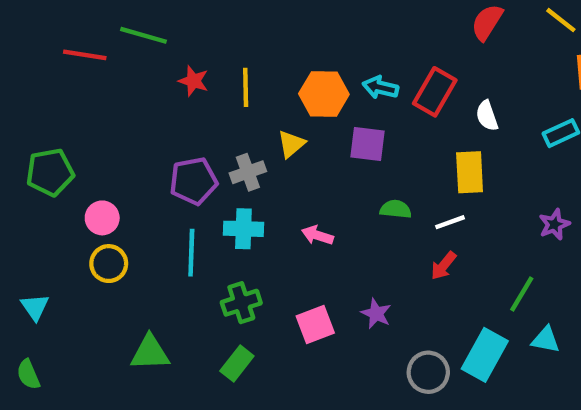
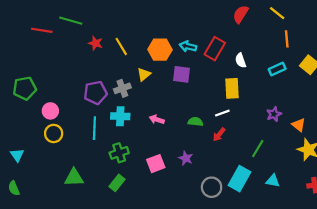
yellow line: (246, 87) -> (121, 46), turned -30
green semicircle: (396, 209) -> (195, 122), moved
cyan triangle: (546, 340) -> (273, 181), moved

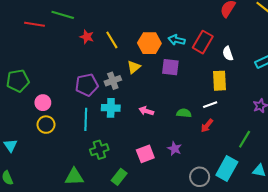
green cross: (119, 153) -> (99, 150), moved
green triangle: (74, 178) -> (74, 177), moved
green rectangle: (117, 183) -> (119, 177), moved

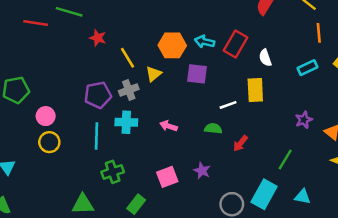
yellow line: (112, 40) -> (128, 58), moved
white line: (210, 105) -> (228, 105), moved

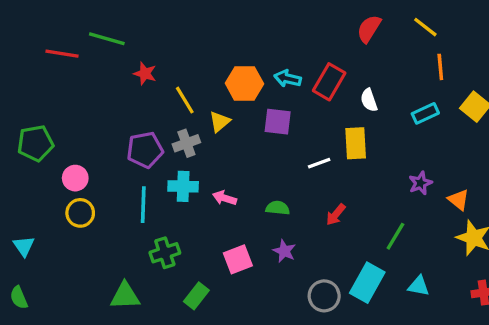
pink arrow: (168, 126) -> (225, 198), moved
green semicircle: (213, 128) -> (278, 208), moved

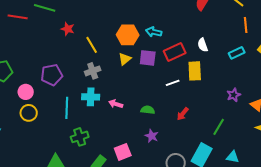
red rectangle: (329, 82) -> (175, 52), moved, turned 35
yellow triangle: (220, 122) -> (125, 59), moved
purple pentagon: (145, 150) -> (52, 75), moved
pink square: (238, 259) -> (123, 152), moved

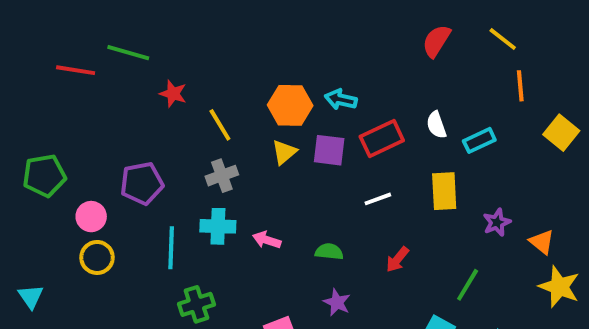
cyan rectangle: (237, 53) -> (479, 140), moved
yellow rectangle: (195, 71) -> (444, 191), moved

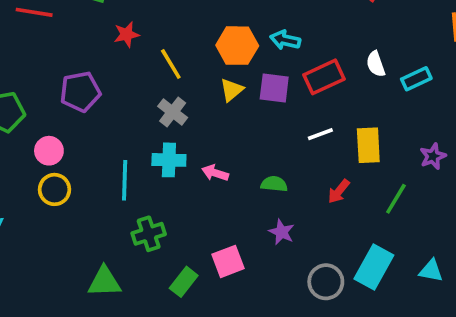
red star: (173, 94) -> (126, 34), turned -30
gray cross: (222, 176) -> (173, 112), turned -32
purple pentagon: (142, 183) -> (80, 92), moved
yellow rectangle: (444, 191) -> (368, 145), moved
green line: (468, 285) -> (396, 199), moved

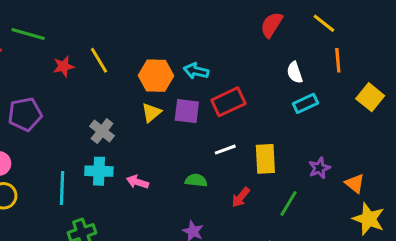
yellow line: (171, 64) -> (99, 60), moved
white semicircle: (376, 64) -> (295, 73), moved
green semicircle: (274, 184) -> (196, 180), moved

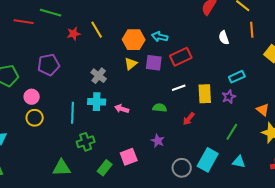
cyan rectangle: (305, 103) -> (237, 77), moved
purple star: (319, 168) -> (229, 97), moved
green line: (289, 203) -> (232, 132), moved

